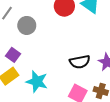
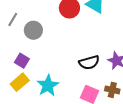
cyan star: (37, 82) -> (48, 86), turned 30

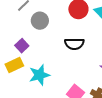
black semicircle: (89, 62) -> (74, 44), moved

